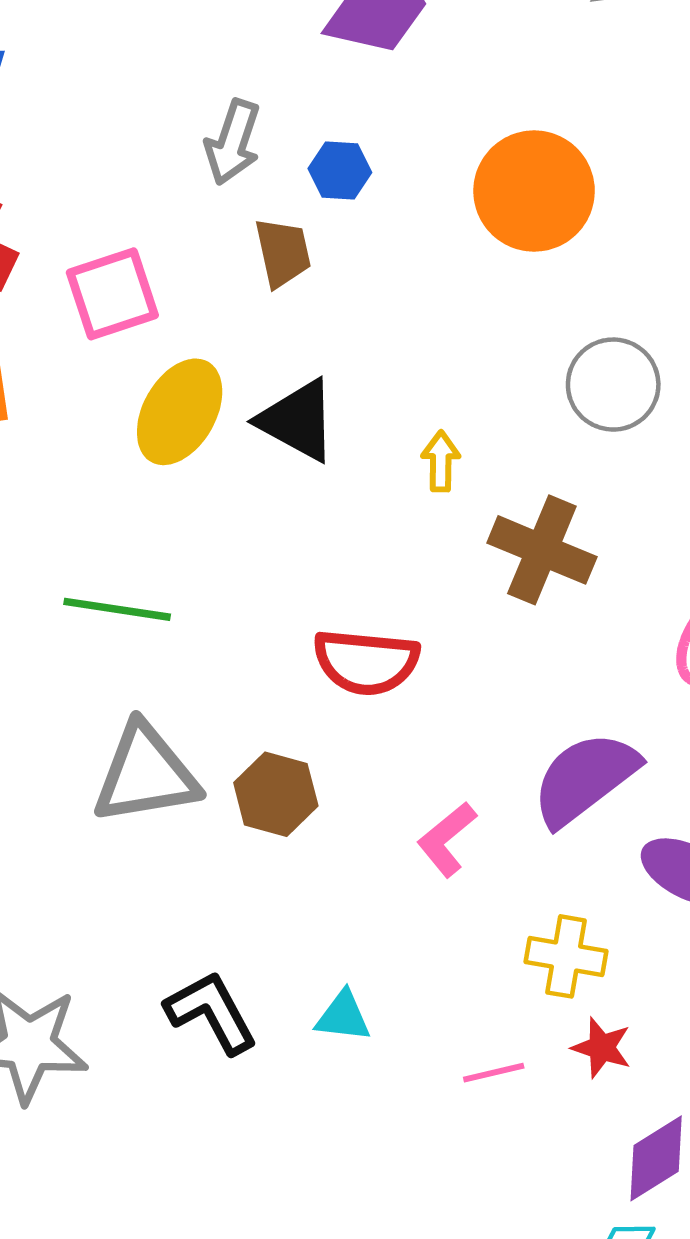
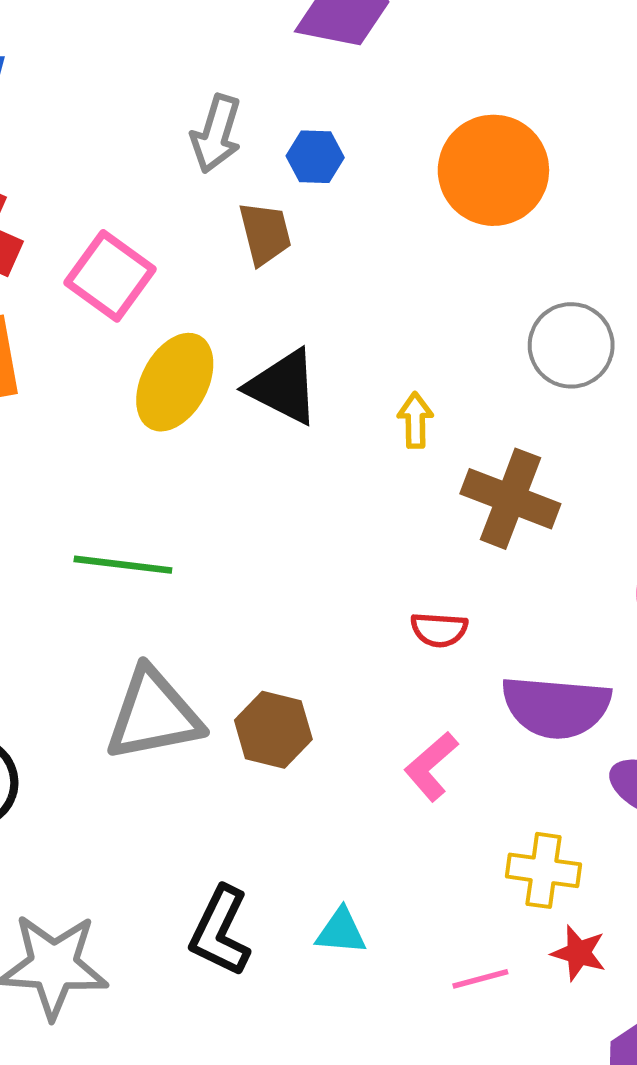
pink square: (112, 294) -> (110, 276), turned -34
red semicircle: (366, 662) -> (439, 630), moved, size x0.6
purple semicircle: (585, 778) -> (556, 707), turned -136
black L-shape: (211, 1012) -> (220, 931), turned -124

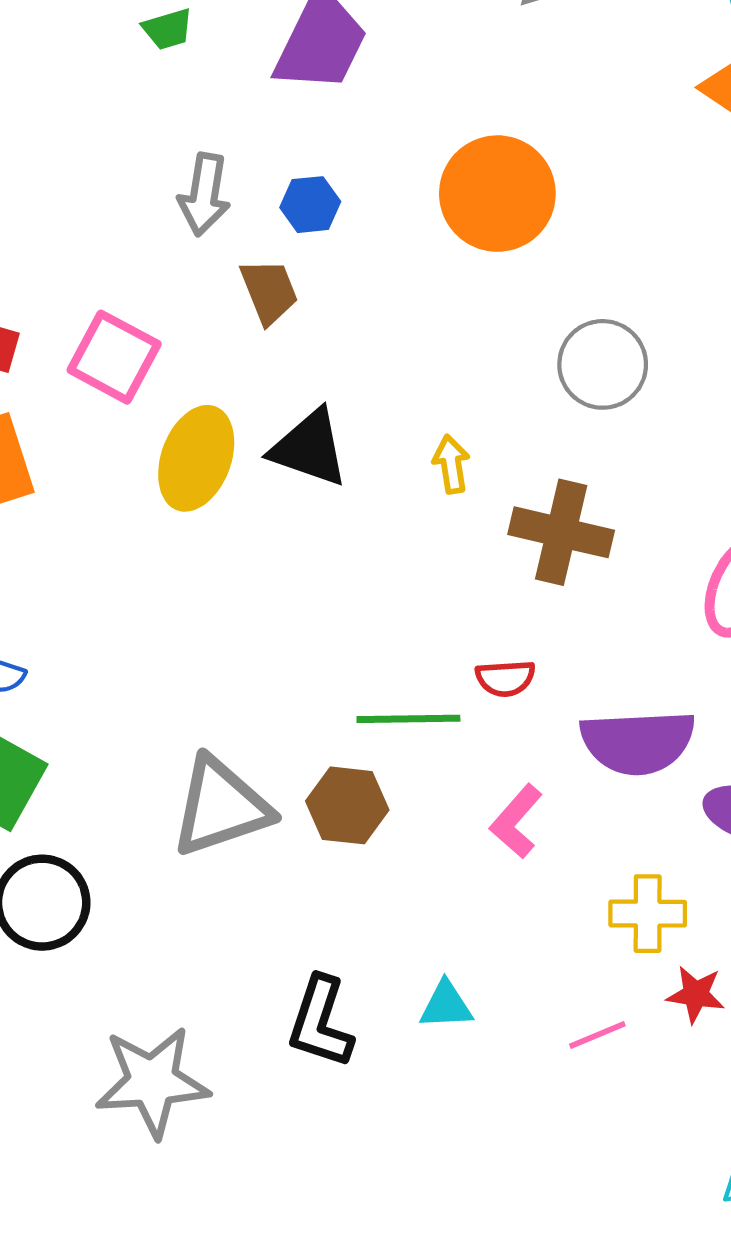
green line: (123, 565) -> (408, 719), moved

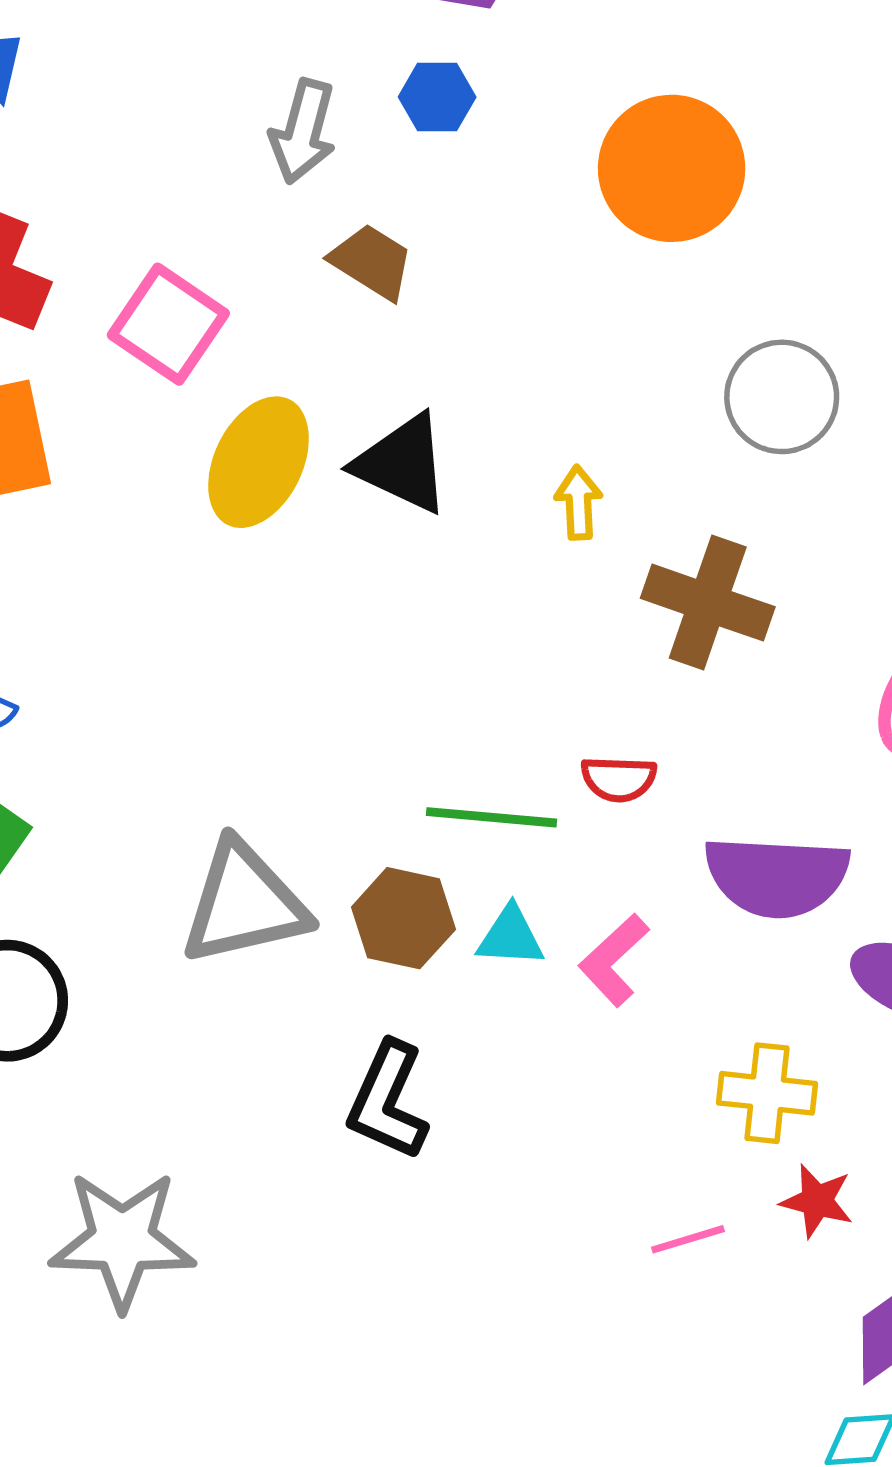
blue hexagon: (310, 205) -> (437, 97), moved
brown trapezoid: (269, 291) -> (372, 262), turned -42
cyan triangle: (446, 1005) -> (510, 937), moved
black L-shape: (320, 1022) -> (388, 1101), moved

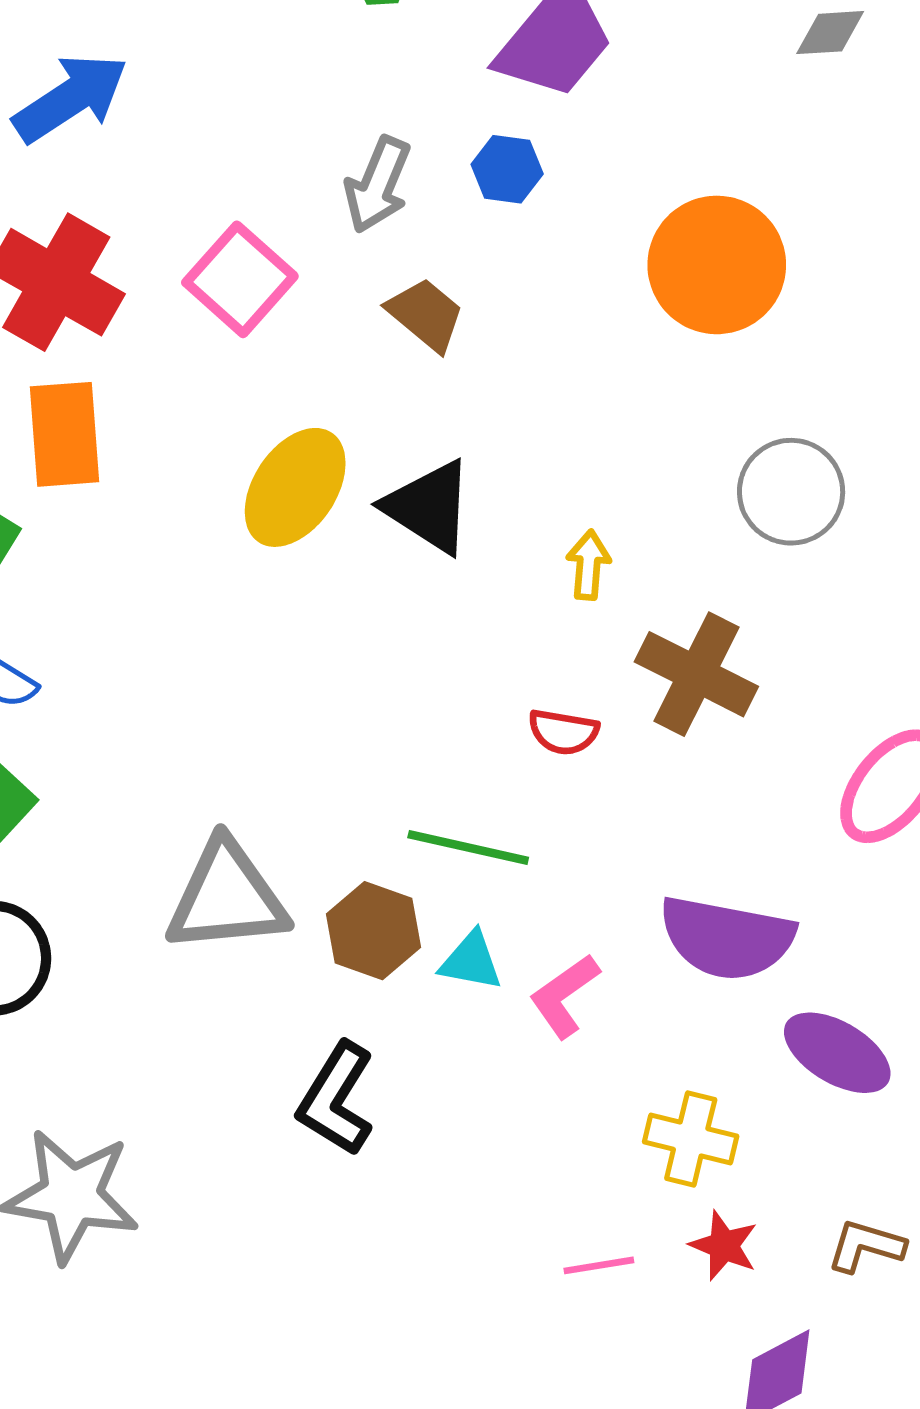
pink square: (168, 324) -> (240, 279), moved
red semicircle: (619, 779) -> (563, 732), moved

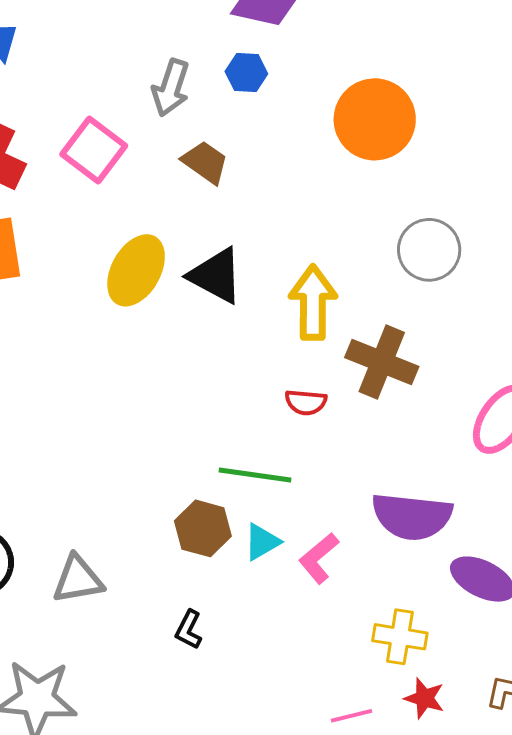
yellow arrow: (588, 565) -> (313, 303), size x1.8
gray triangle: (227, 897) -> (78, 579), moved, size x0.7
cyan triangle: (471, 961) -> (262, 542), turned -36
black L-shape: (336, 1099) -> (189, 630), size x0.6

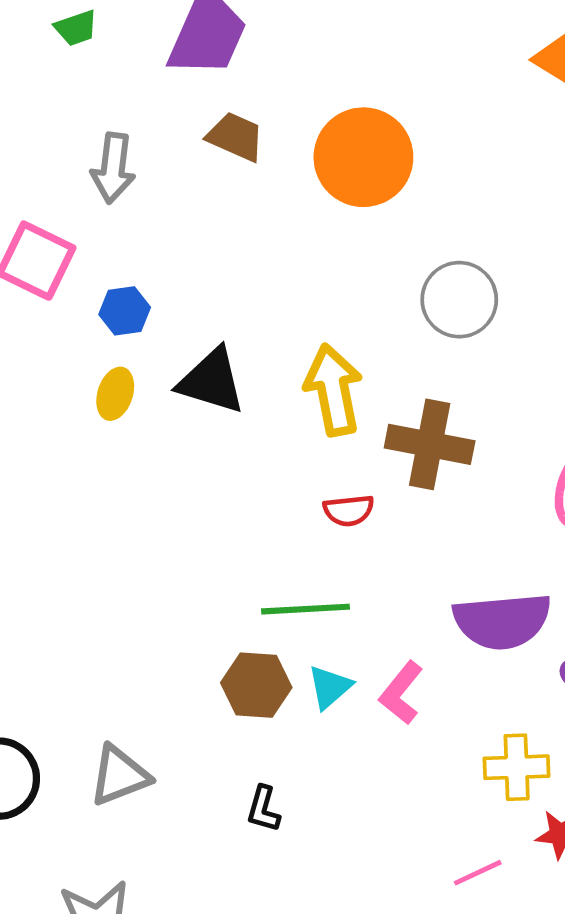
blue hexagon: (246, 73) -> (125, 311), moved
brown trapezoid: (205, 162) -> (235, 137), moved
yellow ellipse: (136, 270) -> (115, 394), size x0.6

